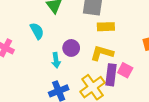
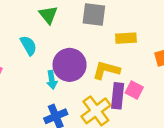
yellow rectangle: (106, 27) -> (126, 38), moved
purple circle: (71, 48) -> (70, 65), size x1.6

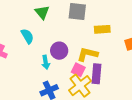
purple circle: (70, 65) -> (59, 51), size x0.7
pink square: (134, 90) -> (78, 70), moved

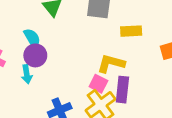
purple circle: (59, 51) -> (35, 55), moved
cyan arrow: (46, 62) -> (27, 74), moved

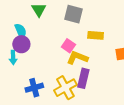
pink square: (98, 84) -> (68, 46), moved

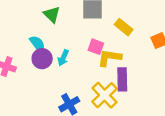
yellow rectangle: (96, 35) -> (124, 27), turned 49
cyan arrow: (13, 58) -> (63, 58), moved, turned 40

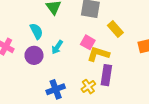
purple circle: (42, 59) -> (34, 55), moved
yellow cross: (105, 95) -> (88, 87), size x0.6

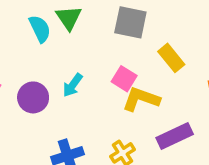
cyan semicircle: (36, 31) -> (40, 29), moved
purple rectangle: (106, 75) -> (175, 136), moved, turned 54

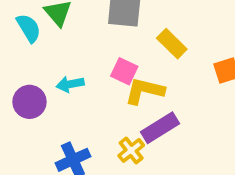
cyan arrow: (73, 85) -> (70, 84), turned 50
purple rectangle: (175, 136) -> (160, 128), moved

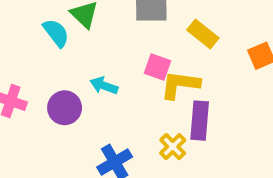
cyan arrow: (70, 84) -> (104, 86), turned 36
purple rectangle: (160, 128) -> (200, 121), turned -48

